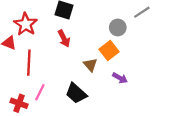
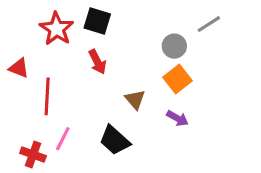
red star: (26, 24) -> (57, 29), moved
orange square: (109, 51) -> (177, 79), moved

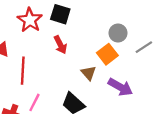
gray line: (209, 24) -> (144, 47), moved
orange square: (177, 79) -> (107, 54), moved
purple arrow: (177, 118) -> (120, 87), size x1.5

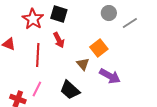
gray circle: (118, 33) -> (109, 13), moved
gray line: (144, 47) -> (130, 23), moved
red line: (23, 71) -> (38, 55), moved

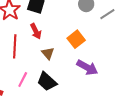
brown triangle: (83, 64) -> (48, 53), moved
pink line: (37, 89) -> (23, 80), moved

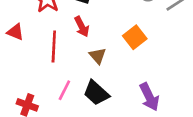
purple arrow: (87, 67) -> (149, 97), moved, turned 35

